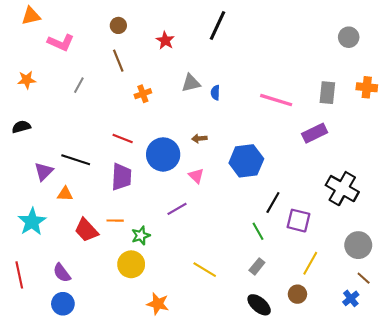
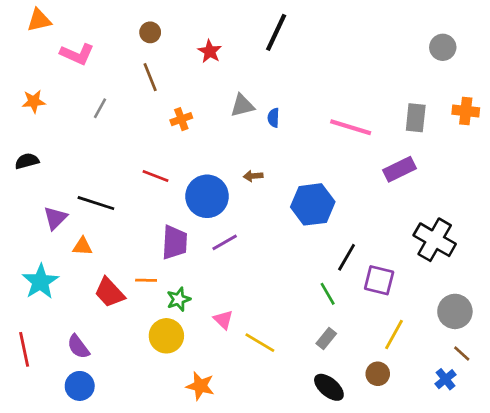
pink triangle: (196, 176) -> (223, 320), moved
purple trapezoid: (122, 177) -> (175, 242), moved
purple line: (177, 209) -> (225, 242), moved

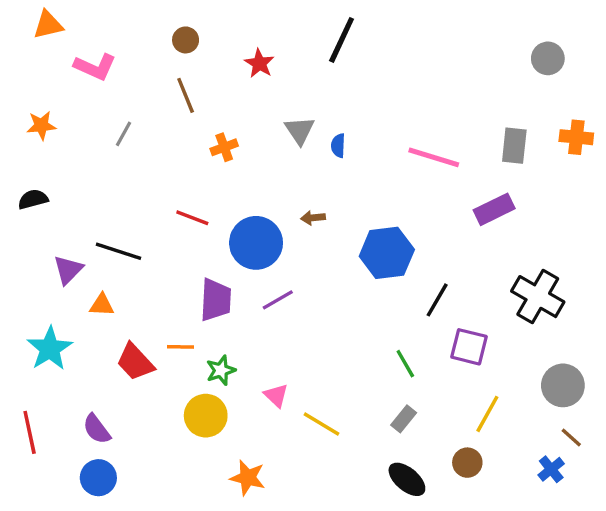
gray triangle: (242, 106) -> (300, 131), turned -50
black line: (347, 257) -> (437, 300), moved

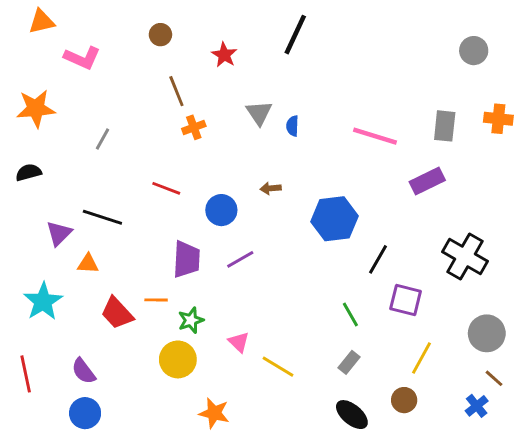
brown line: (186, 95) -> (176, 91), moved
orange star: (41, 125) -> (36, 109), size x1.5
gray line: (124, 134) -> (102, 139), moved
blue circle: (256, 243) -> (221, 210), size x0.7

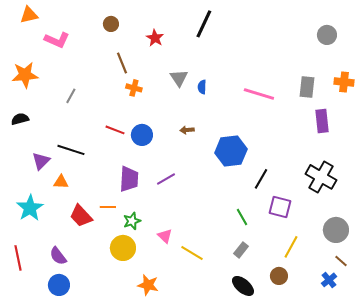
orange cross: (194, 127) -> (134, 88), turned 35
purple rectangle: (427, 181) -> (322, 121), moved, turned -70
blue circle: (221, 210) -> (142, 135), moved

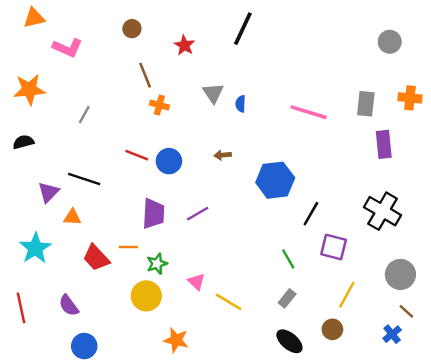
blue circle: (59, 285) -> (84, 346), moved

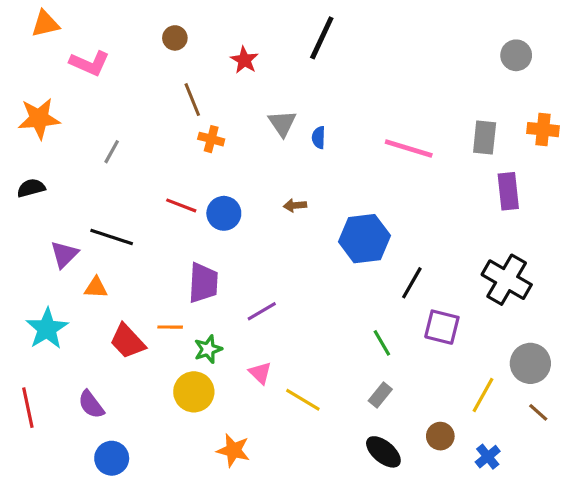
purple line: (198, 214) -> (262, 311), moved
yellow line: (347, 295) -> (483, 395), moved
blue cross: (392, 334) -> (488, 457), moved

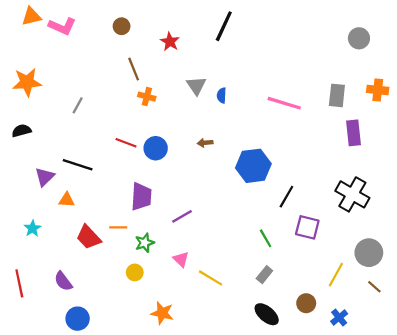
pink L-shape: (90, 63) -> (62, 26), moved
cyan star: (47, 329) -> (32, 228), size x0.6
yellow circle: (194, 392) -> (135, 272), size x0.6

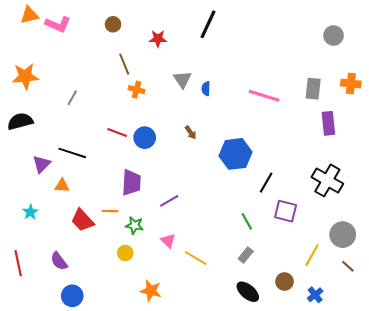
red star: (170, 42) -> (158, 39), turned -30
black semicircle: (22, 131) -> (20, 121), size x1.4
brown arrow: (205, 143) -> (191, 133), turned -120
green star: (145, 243) -> (134, 225), turned 30

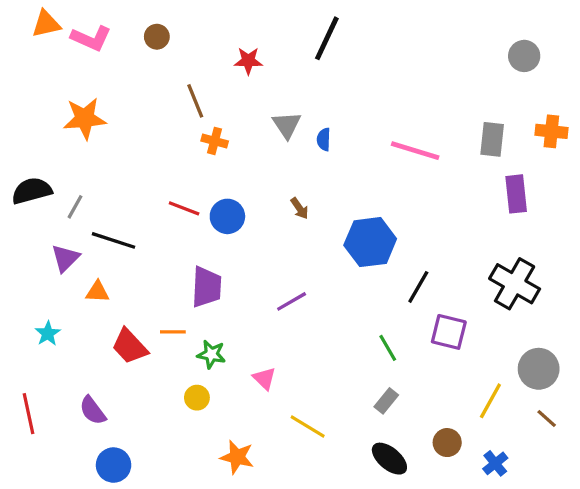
brown circle: (113, 24) -> (157, 37), moved
orange star: (25, 76) -> (85, 119), moved
gray line: (72, 98) -> (75, 207), moved
purple line: (169, 201) -> (292, 301), moved
yellow line: (196, 258) -> (308, 427), moved

